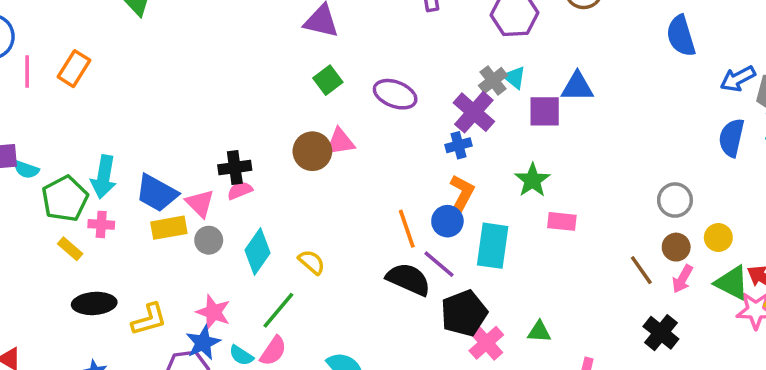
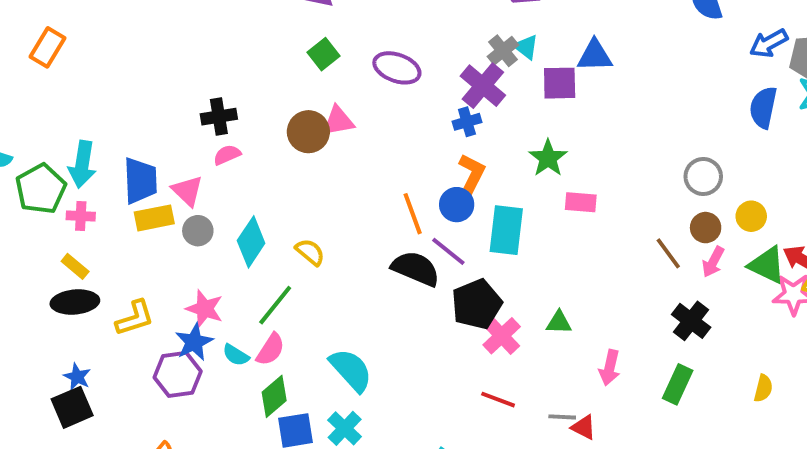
black cross: (235, 168) -> (219, 117), moved
pink semicircle: (240, 190) -> (227, 155), moved
blue trapezoid: (157, 193) -> (140, 181), turned -120
yellow rectangle: (70, 249) -> (75, 266), moved

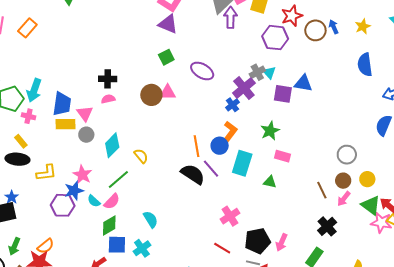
blue cross: (467, 122) -> (232, 105), turned -32
black pentagon: (477, 304) -> (258, 241), moved
green triangle: (559, 323) -> (270, 182), moved
cyan semicircle: (351, 370) -> (151, 219), size x0.7

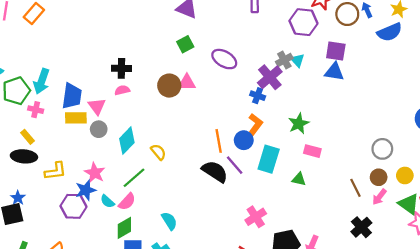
blue semicircle: (365, 65) -> (390, 32), moved, turned -105
purple square: (283, 94) -> (336, 51), moved
blue cross: (232, 105) -> (258, 96), turned -32

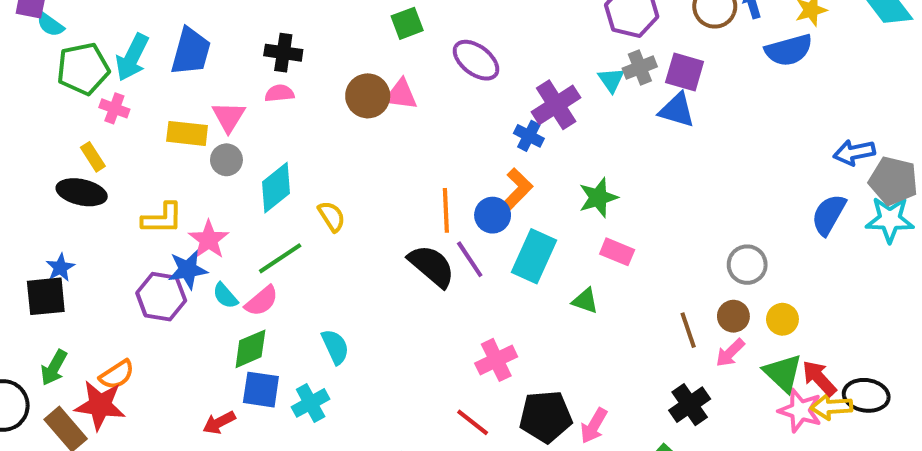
gray cross: (284, 60) -> (640, 68), moved
blue trapezoid: (72, 96) -> (191, 52), moved
yellow L-shape: (55, 171) -> (162, 218), moved

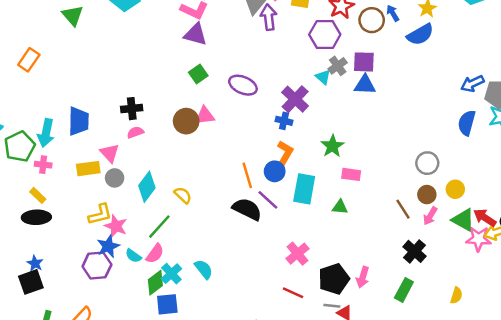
yellow L-shape: (162, 218) -> (100, 214), moved
cyan cross: (311, 403) -> (171, 274), moved

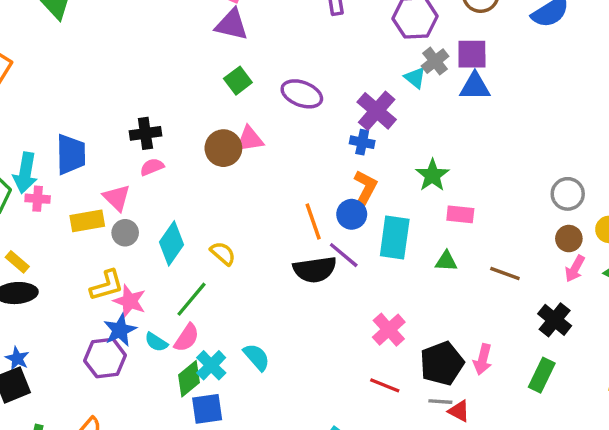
pink cross: (43, 165) -> (38, 199), moved
black semicircle: (247, 209) -> (315, 270), turned 148
brown line: (403, 209) -> (505, 273), moved, turned -35

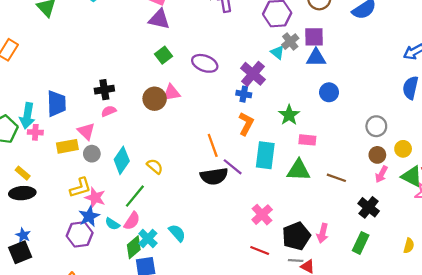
blue circle: (352, 214) -> (329, 92), moved
green triangle: (446, 261) -> (299, 170), size x1.6

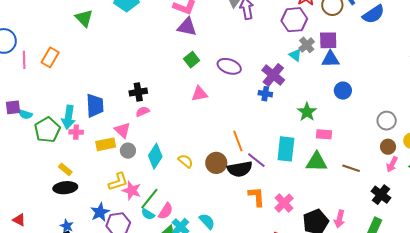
brown circle: (155, 99) -> (216, 163), moved
orange L-shape: (246, 124) -> (257, 197), moved, turned -30
green line: (135, 196) -> (149, 199), moved
blue star: (89, 216) -> (100, 212), moved

